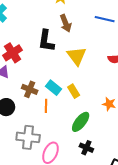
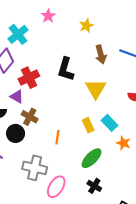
brown arrow: (66, 23) -> (101, 54), moved
cyan rectangle: (54, 88) -> (109, 123), moved
brown cross: (30, 89) -> (30, 117), moved

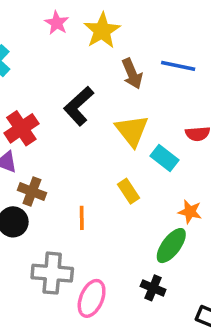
pink star: (48, 16) -> (57, 23), moved
yellow star: (86, 26) -> (102, 31), size x1.5
black L-shape: (66, 69) -> (79, 106), turned 40
cyan rectangle: (109, 123) -> (164, 158), moved
green ellipse: (92, 158) -> (171, 246), moved

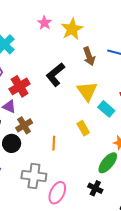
brown cross: (32, 192) -> (24, 125), turned 35

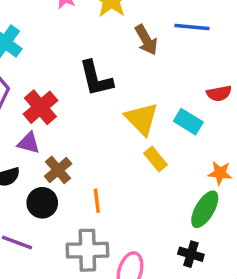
black L-shape: (55, 75) -> (96, 79), turned -55
yellow triangle: (87, 91) -> (142, 119), moved
orange line: (54, 143) -> (97, 201), moved

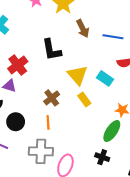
blue line: (192, 27) -> (113, 37), moved
brown cross: (58, 170) -> (52, 98), moved

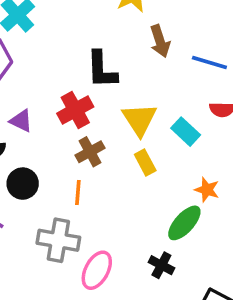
red cross: (18, 65) -> (75, 110), moved

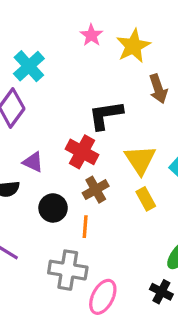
black L-shape: (102, 70) -> (106, 115), turned 84
red cross: (75, 110) -> (82, 152), turned -32
black circle: (23, 184) -> (53, 208), moved

